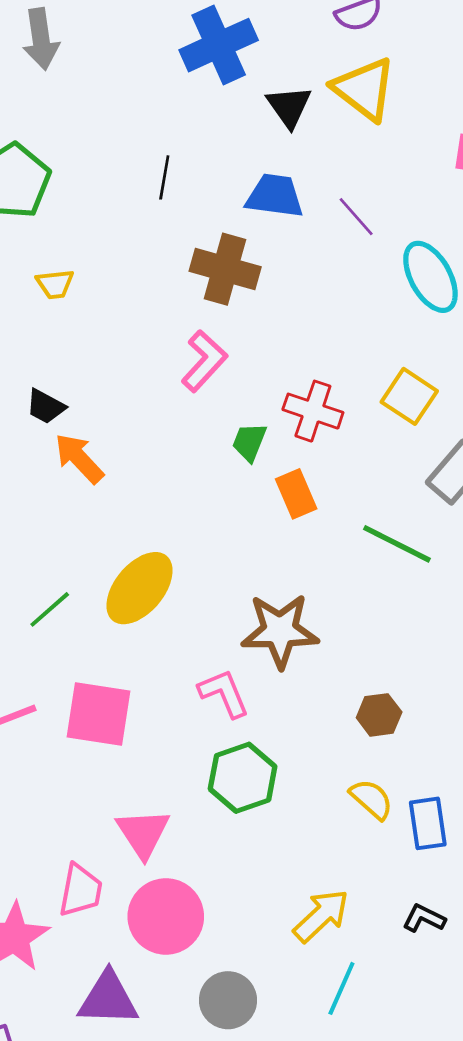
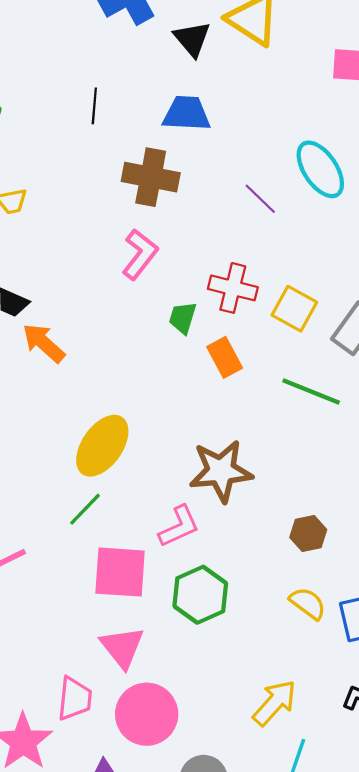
purple line: (356, 217) -> (260, 199), moved
yellow square: (409, 396) -> (294, 309), moved
green line: (50, 609) -> (85, 509), moved
pink L-shape: (224, 693) -> (179, 526), turned 93
pink square: (98, 714) -> (120, 572), moved

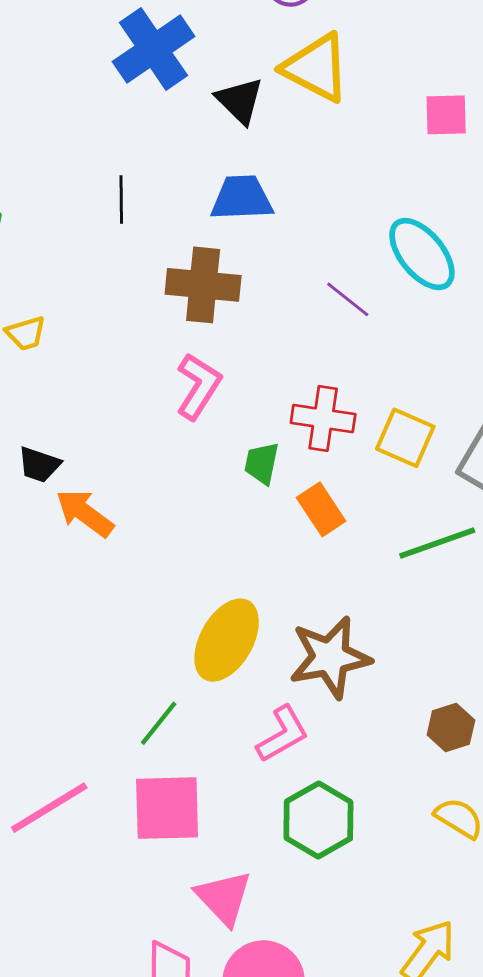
green line: (311, 391) -> (437, 543), turned -36
yellow ellipse: (102, 446) -> (227, 640), moved
pink square: (120, 572) -> (167, 808), moved

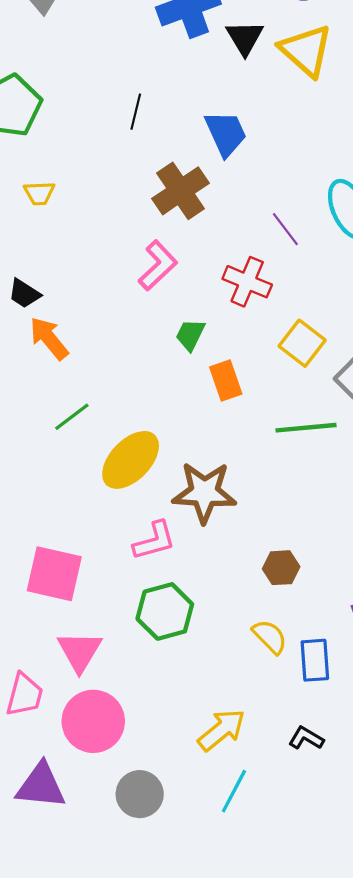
black triangle: (240, 101) -> (245, 38), moved
blue trapezoid: (242, 198) -> (226, 133), turned 54
brown cross: (203, 285) -> (180, 191), turned 36
red cross: (323, 419) -> (247, 282), moved
green line: (159, 723) -> (72, 417), moved

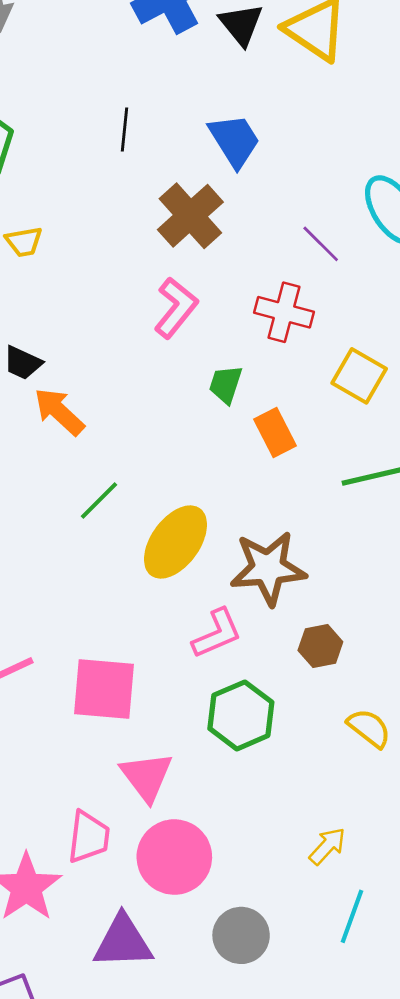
brown hexagon: (281, 568) -> (320, 646), moved
yellow arrow: (222, 730) -> (327, 846), size x0.7

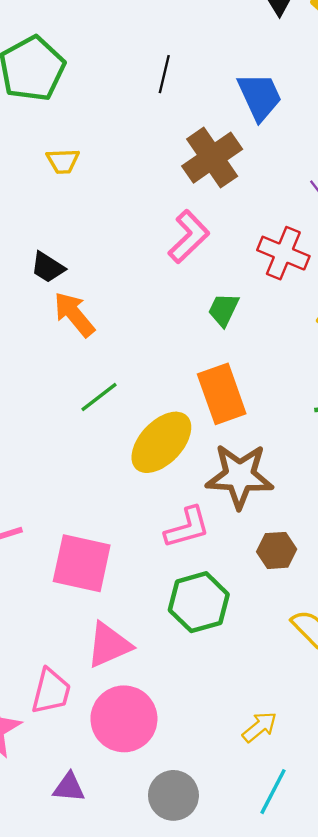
orange rectangle: (275, 432) -> (222, 394), moved, size x1.4
pink triangle: (147, 777) -> (109, 645), turned 36
purple triangle: (123, 942) -> (69, 787), size x0.6

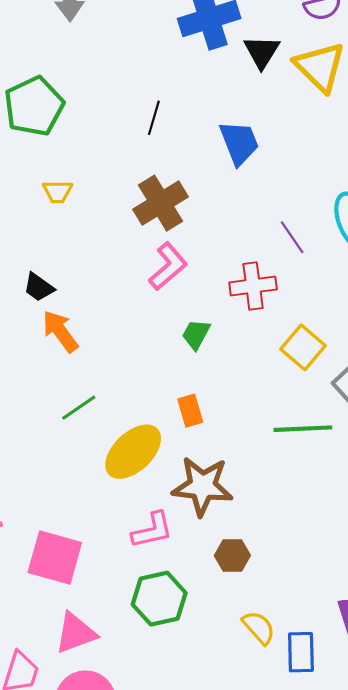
brown cross: (212, 158) -> (161, 203), moved
red cross: (283, 253) -> (253, 286), turned -33
orange rectangle: (222, 394) -> (190, 411), size x0.6

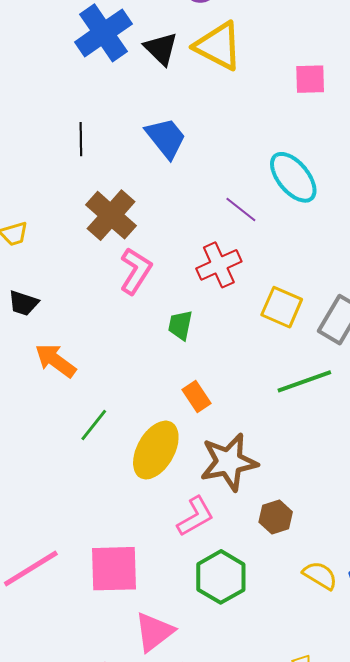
black trapezoid: (39, 287) -> (23, 303), moved

